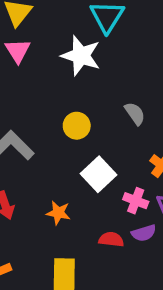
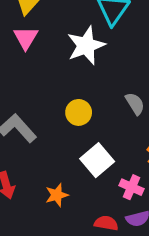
white star: (81, 56) -> (86, 45), turned 30
orange star: (58, 213) -> (57, 195), turned -30

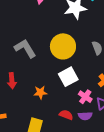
yellow circle: (79, 112) -> (63, 46), size x1.6

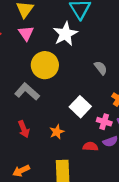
yellow circle: (63, 46) -> (45, 65), moved

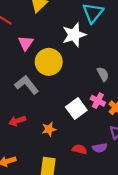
pink triangle: (26, 33) -> (26, 43), moved
pink cross: (104, 122) -> (98, 101), moved
red arrow: (24, 129) -> (17, 121), turned 84

